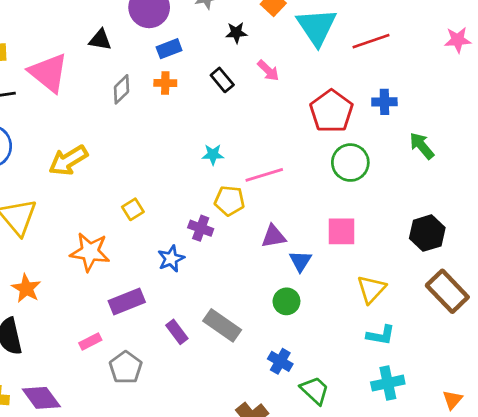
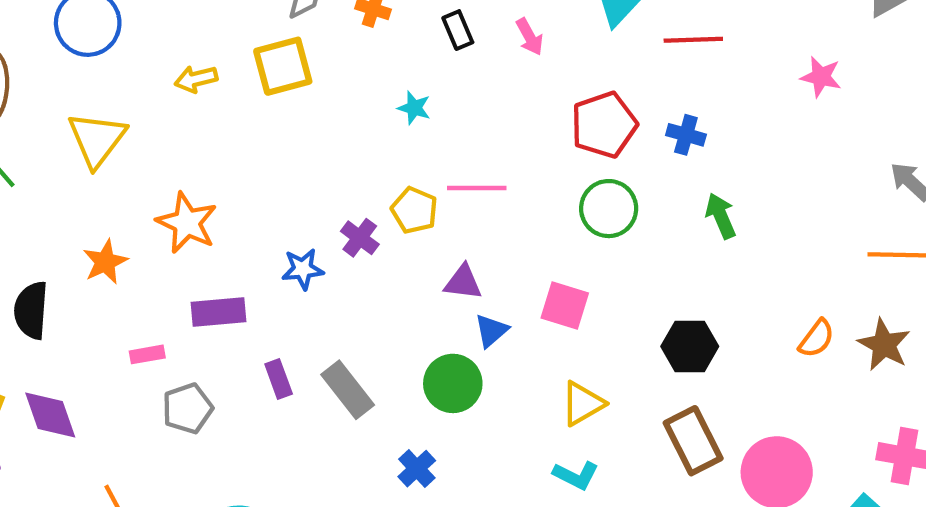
cyan star: (213, 155) -> (414, 108), moved
yellow arrow: (68, 160) -> (196, 79), size x0.7
yellow square: (133, 209) -> (283, 66), moved, size x1.8
orange star: (26, 288) -> (105, 262), moved
green circle: (286, 301) -> (453, 383), size x1.4

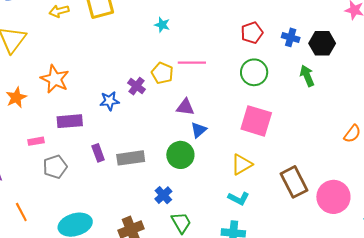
red pentagon: (604, 125) -> (252, 33), size x0.7
pink square: (565, 305) -> (256, 121), moved, size x1.4
black hexagon: (690, 346) -> (322, 43), moved
gray rectangle: (348, 390) -> (131, 158), turned -60

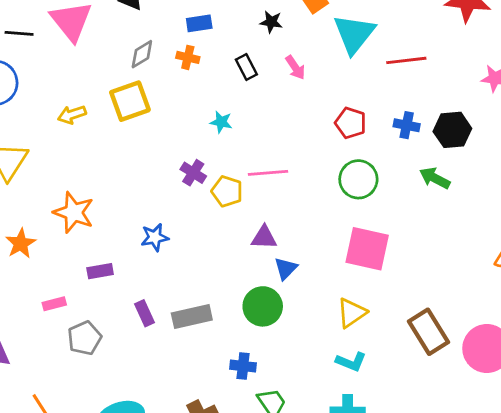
red pentagon: (252, 33) -> (351, 123), turned -30
green arrow: (307, 76) -> (435, 178), turned -35
purple cross: (137, 86) -> (193, 173), moved
purple rectangle: (70, 121) -> (100, 271), size x0.7
blue cross: (163, 195) -> (243, 366), turned -36

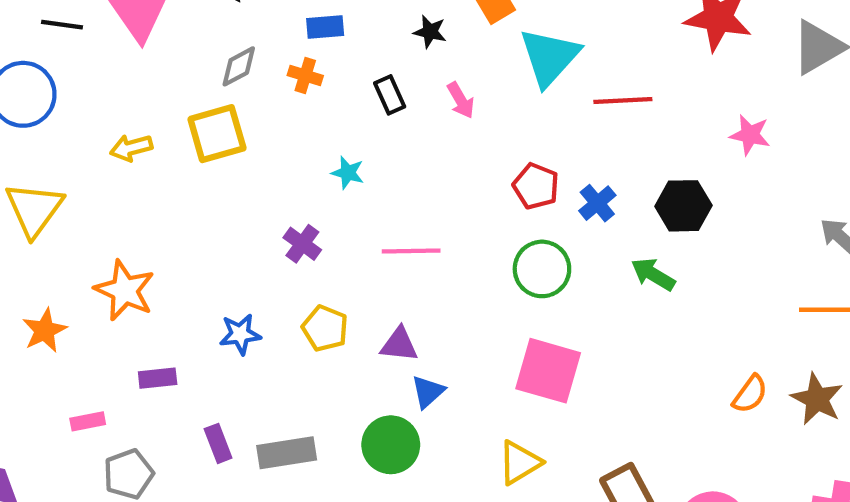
blue cross: (407, 125) -> (597, 203), moved, turned 35
yellow pentagon: (227, 191) -> (325, 328), moved

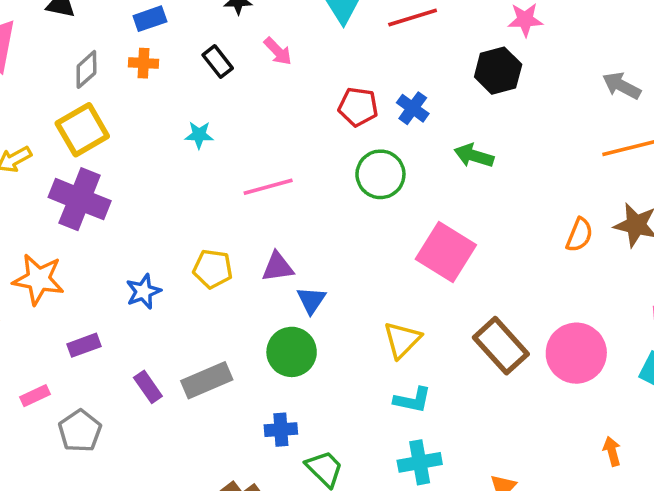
black hexagon: (683, 206) -> (498, 71), moved
purple cross: (302, 244) -> (80, 199), moved, size x1.8
pink square: (548, 371) -> (446, 252), moved, turned 30

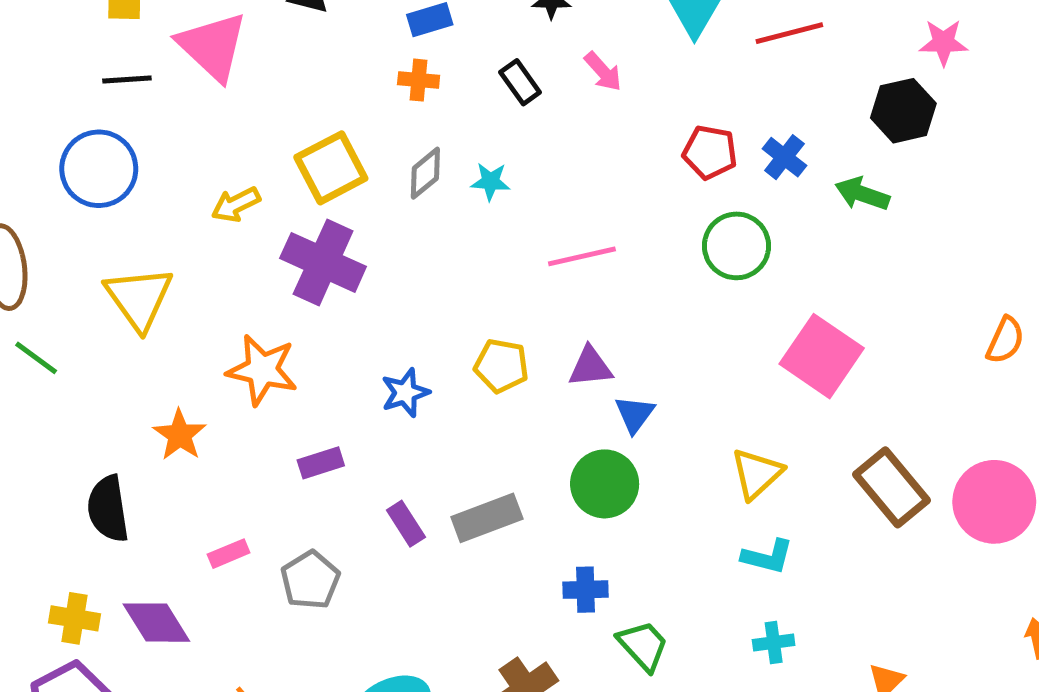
gray diamond: (86, 69) -> (425, 173), moved
green arrow: (474, 156) -> (862, 194), moved
pink rectangle: (35, 396) -> (229, 554), moved
cyan cross: (420, 462) -> (774, 642), size x0.7

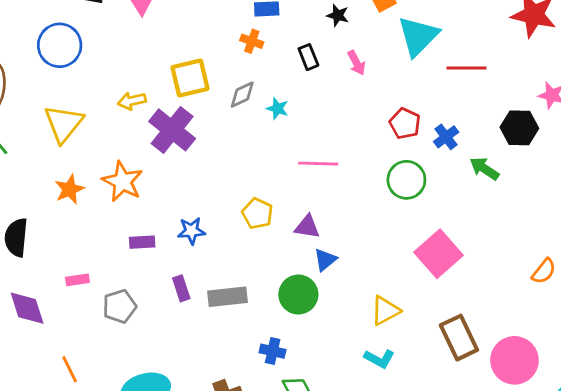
yellow arrow: (236, 204) -> (132, 101), moved
blue star: (405, 393) -> (191, 231), moved
orange star: (180, 435) -> (70, 189), moved

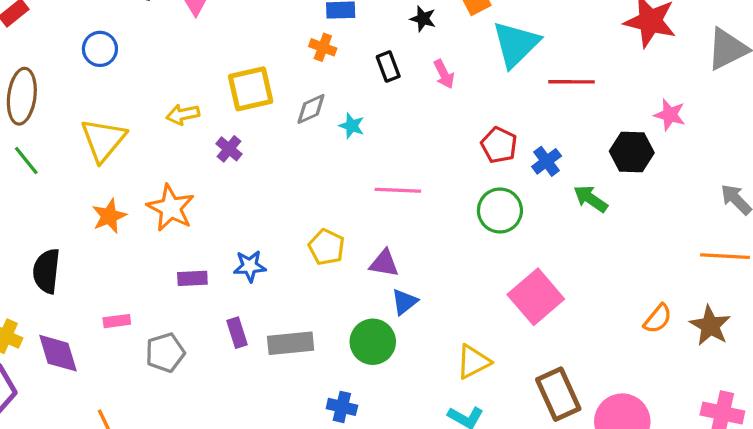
blue circle: (60, 45) -> (100, 49), size x0.7
purple cross: (172, 130) -> (229, 149), size x0.5

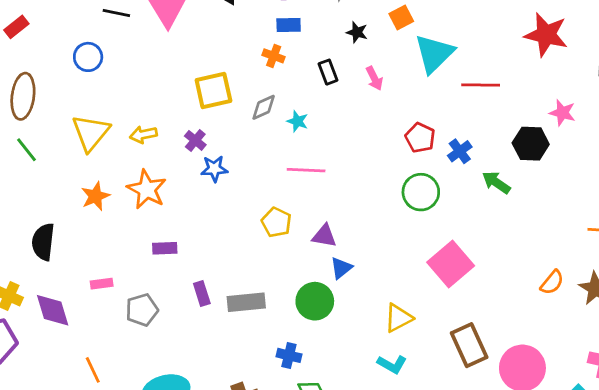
yellow arrow: (183, 114) -> (143, 135), moved
pink line: (398, 190) -> (306, 170), moved
blue star: (250, 266) -> (214, 169), moved

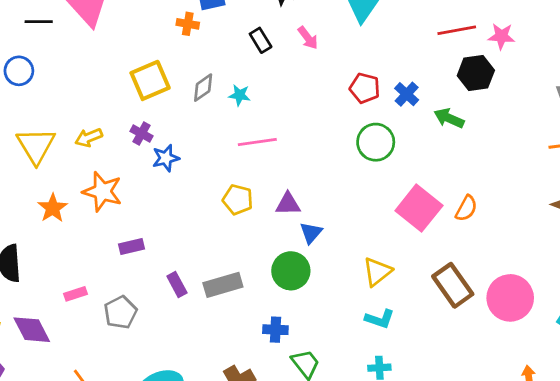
orange cross: (274, 56) -> (188, 24), moved
red line: (481, 85) -> (457, 30), moved
orange semicircle: (552, 282) -> (466, 208), moved

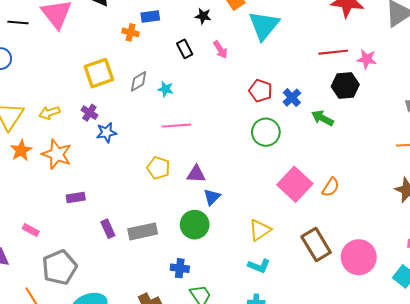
orange star: (53, 208) -> (21, 150), moved
pink rectangle: (75, 294) -> (31, 230), turned 42
gray pentagon: (120, 312) -> (59, 267), moved, size x1.4

